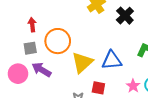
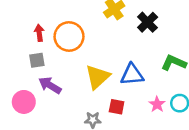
orange circle: (58, 41) -> (69, 36), moved
pink circle: (18, 74) -> (24, 102), moved

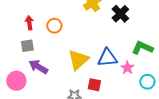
orange circle: (69, 36) -> (54, 26), size x0.6
pink star: (157, 104) -> (127, 68), moved

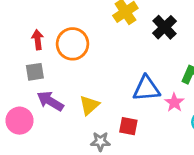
orange circle: (54, 26) -> (72, 44), size x1.5
yellow triangle: (78, 60) -> (89, 105), moved, size x0.7

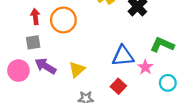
pink circle: (20, 121) -> (18, 71), moved
red square: (128, 126) -> (118, 86), moved, turned 32

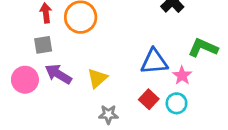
cyan circle: (168, 83) -> (177, 103), moved

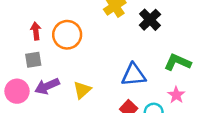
purple arrow: (58, 74) -> (47, 86), turned -55
pink star: (182, 76) -> (176, 95), moved

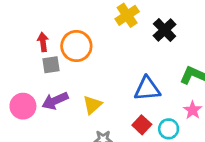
gray square: (33, 60) -> (51, 65), moved

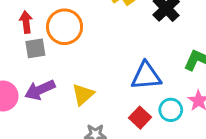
cyan circle: (169, 129) -> (171, 110), moved

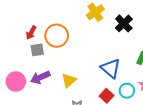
red arrow: (26, 22) -> (31, 33), turned -144
blue triangle: (146, 76) -> (111, 68), turned 45

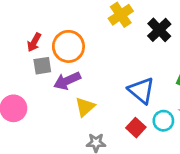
purple arrow: (40, 77) -> (67, 81), moved

